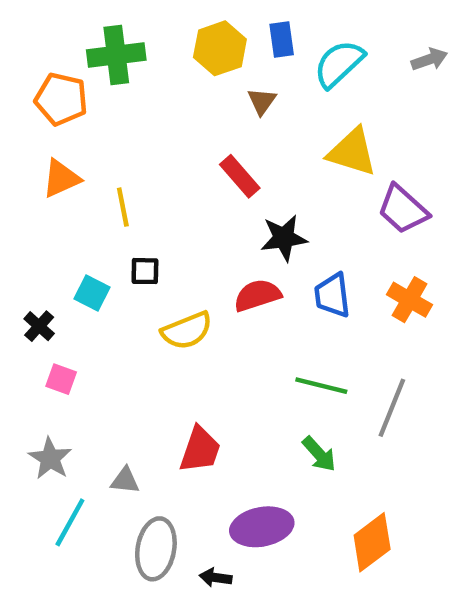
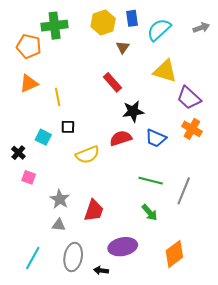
blue trapezoid: (332, 295) -> (156, 138), turned -60
orange cross: (410, 300) -> (192, 129), moved
gray star: (50, 458) -> (60, 199), moved
cyan line: (70, 522) -> (33, 258), moved

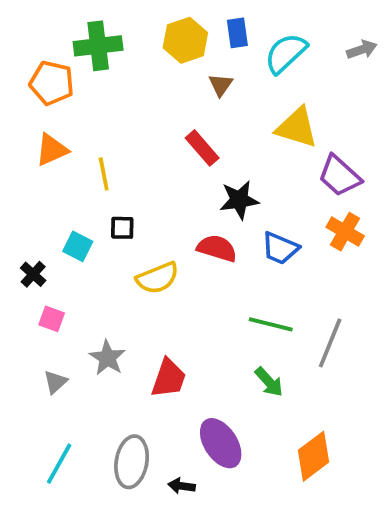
red semicircle: (121, 138) -> (217, 248), turned 35
gray triangle: (59, 225) -> (55, 382), moved, turned -48
purple ellipse: (123, 247) -> (221, 443), turned 68

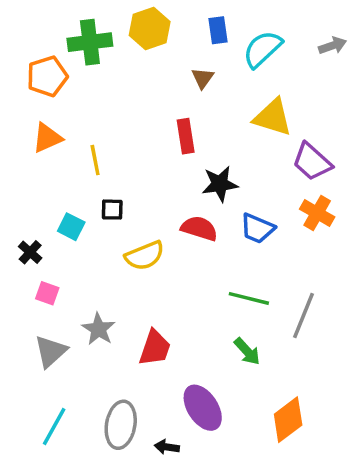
yellow hexagon: (185, 40) -> (150, 29), moved
orange pentagon: (52, 83) -> (47, 76), turned -30
red rectangle: (202, 148) -> (186, 136), turned 32
gray triangle: (55, 382) -> (51, 351), size x1.5

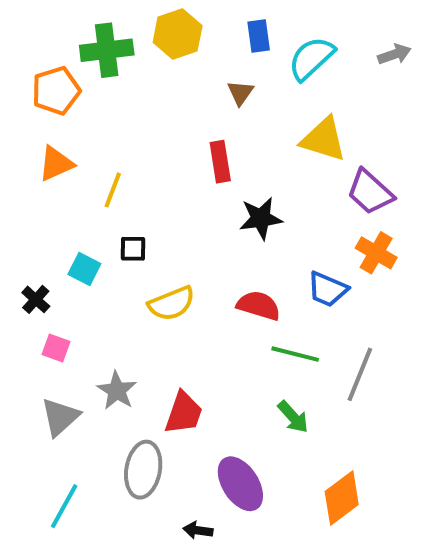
yellow line: (95, 160) -> (113, 190), turned 32
red semicircle: (199, 228) -> (259, 305), moved
blue trapezoid: (257, 228) -> (328, 289), moved
gray ellipse: (121, 425) -> (143, 470), moved

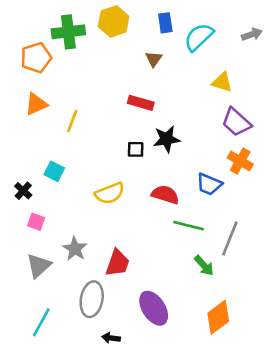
yellow triangle: (323, 139) -> (222, 82), moved, size x0.7
red rectangle: (220, 162) -> (141, 103), turned -65
black square: (133, 249) -> (136, 149), moved
green arrow: (293, 417) -> (204, 266), moved
black arrow: (198, 530) -> (111, 338), moved

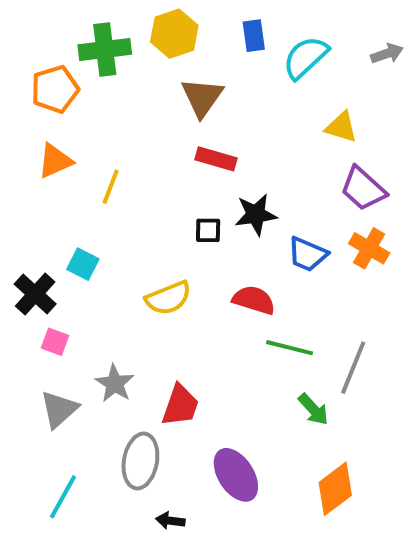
brown triangle: (154, 59) -> (202, 97), moved, size x1.6
blue trapezoid: (209, 184) -> (307, 254), moved
black cross: (23, 191) -> (35, 294), size x1.5

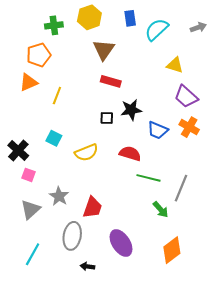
green cross: (105, 50) -> (54, 25), size x0.7
orange pentagon: (55, 89) -> (39, 55), moved
cyan square: (83, 264) -> (54, 138), moved

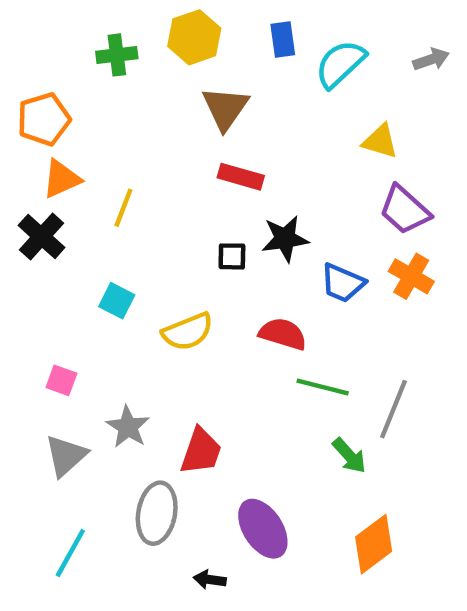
orange pentagon: (39, 55) -> (44, 119), moved
black cross: (18, 150) -> (42, 236), moved
black arrow: (87, 266) -> (210, 580), moved

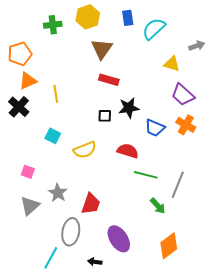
gray arrow: (431, 59) -> (197, 46), moved
yellow line: (123, 208) -> (56, 94), turned -30
cyan line: (70, 553) -> (51, 258), moved

